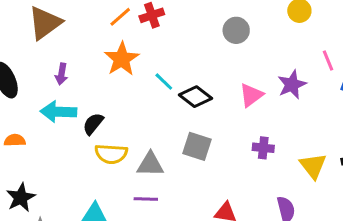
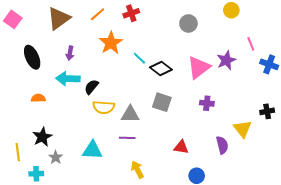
orange line: (120, 17) -> (98, 14), moved
pink triangle: (251, 95) -> (199, 67), size x1.4
yellow triangle: (313, 166) -> (243, 129), moved

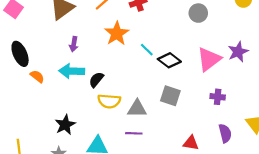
black ellipse: (32, 57) -> (20, 54), moved
orange semicircle: (38, 98) -> (37, 76), moved, turned 40
black star: (42, 137) -> (65, 125), moved
purple semicircle: (222, 145) -> (225, 133), moved

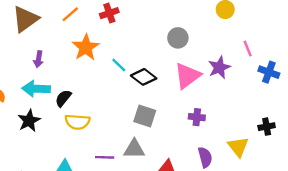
gray circle: (198, 13) -> (178, 38), moved
gray triangle: (137, 109) -> (134, 149), moved
black star: (65, 125) -> (29, 121), moved

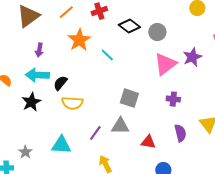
black diamond: (144, 77) -> (129, 26), moved
purple line: (105, 157) -> (95, 133), turned -56

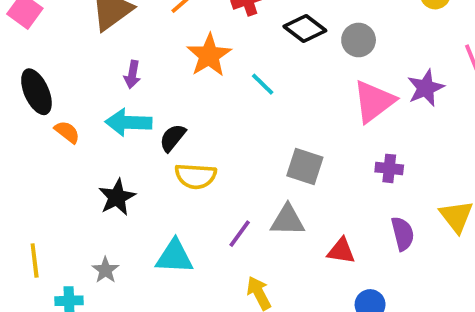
black star: (31, 102) -> (117, 197), moved

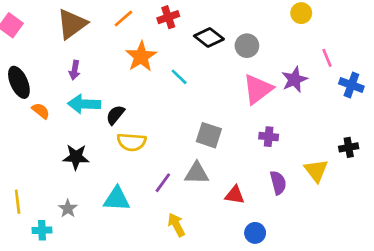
purple arrow: (132, 74) -> (75, 70), moved
black star: (117, 197) -> (76, 157), turned 30

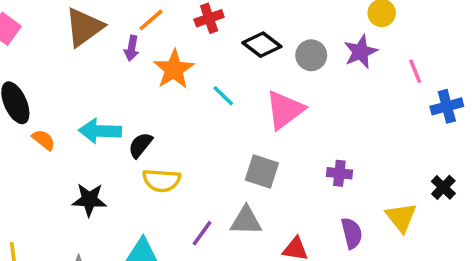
purple arrow: (75, 70) -> (132, 48), moved
purple star: (294, 80) -> (361, 52), moved
blue cross: (351, 85) -> (447, 106), turned -35
pink triangle: (258, 89) -> (285, 110), moved
black cross: (349, 147) -> (443, 187), turned -36

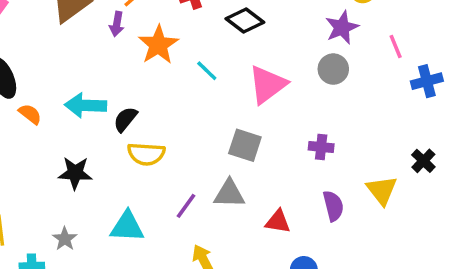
gray circle: (311, 55) -> (333, 69), moved

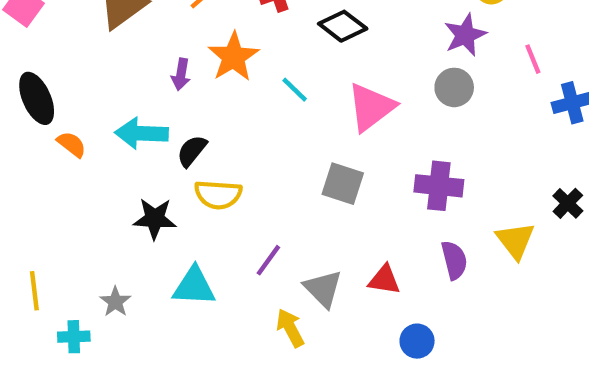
purple arrow: (117, 24) -> (181, 74), moved
purple cross: (321, 147) -> (439, 186), size x1.5
black star: (75, 173) -> (155, 219), moved
gray triangle: (229, 194) -> (323, 289), moved, turned 44

